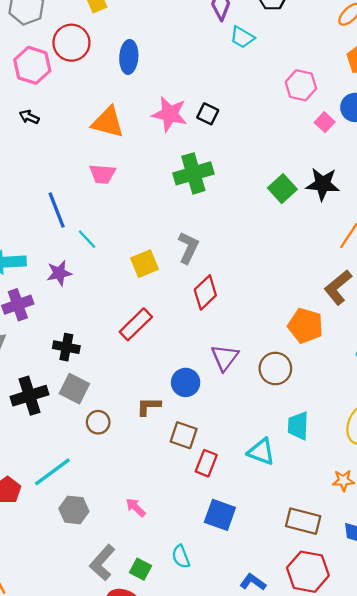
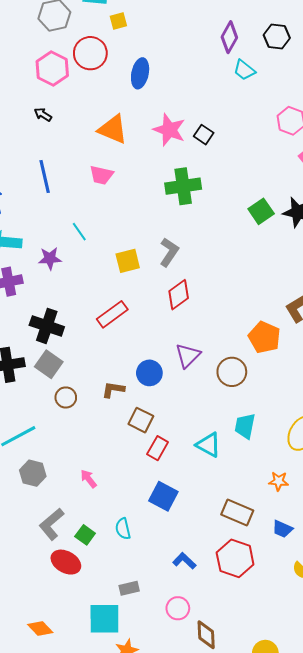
blue line: (57, 210) -> (45, 177), moved
black cross: (66, 347) -> (47, 326), size x1.4

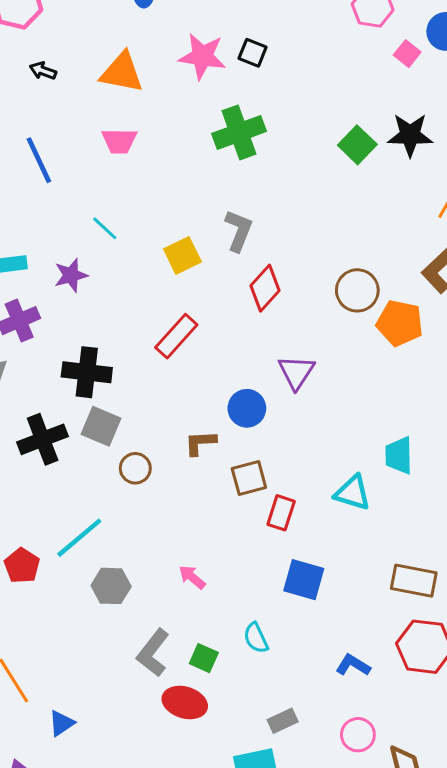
black arrow: (43, 115) -> (43, 71), moved
brown circle: (232, 372) -> (357, 290), moved
brown square: (141, 420) -> (249, 478), turned -30

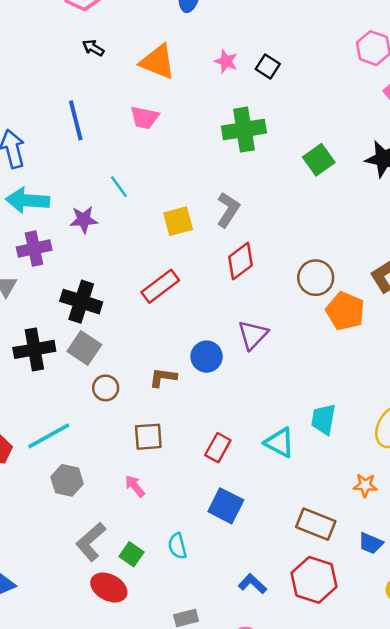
pink star: (202, 56) -> (226, 61), size x0.6
green square: (357, 145) -> (319, 160), moved
brown square: (249, 478) -> (148, 437), moved

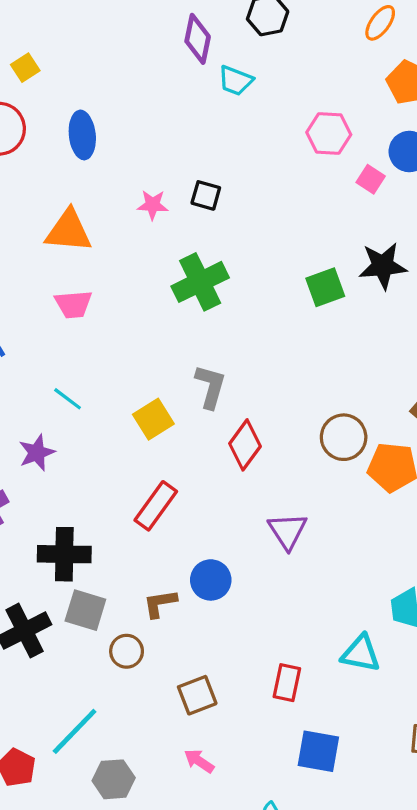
green square: (319, 160) -> (325, 287), moved, turned 32
blue circle: (207, 357) -> (211, 580), moved
brown L-shape: (163, 377) -> (160, 603), moved

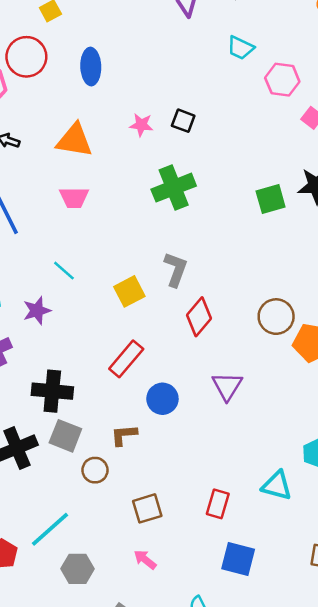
cyan trapezoid: (236, 81) -> (241, 48), moved
blue circle: (211, 580) -> (162, 399), moved

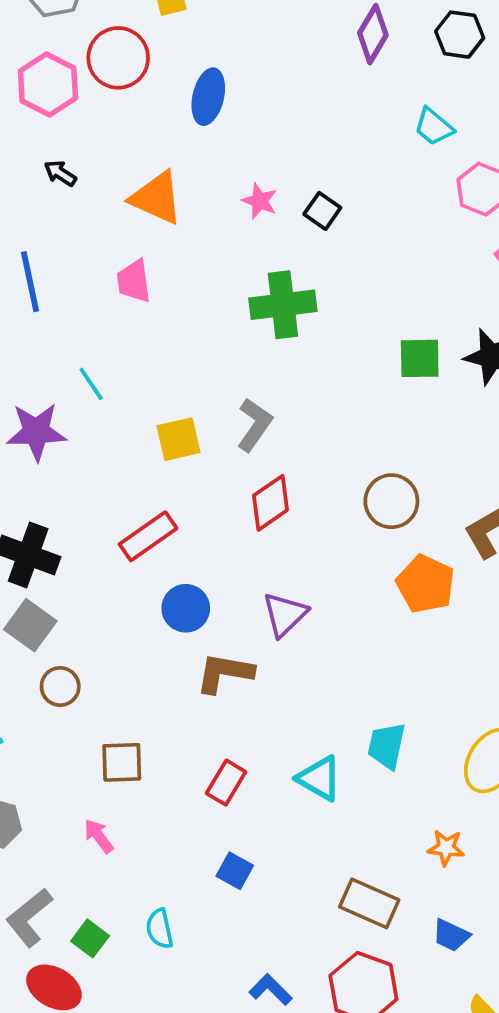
pink trapezoid: (74, 197) -> (134, 281), turned 68
purple star: (37, 311) -> (36, 432), size x1.4
brown circle: (276, 317) -> (391, 501), moved
brown L-shape: (124, 435) -> (225, 673), moved, size x1.4
blue square: (238, 559) -> (235, 871), size x0.7

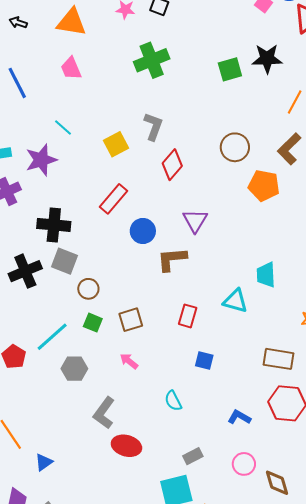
green square: (90, 938) -> (93, 323), moved

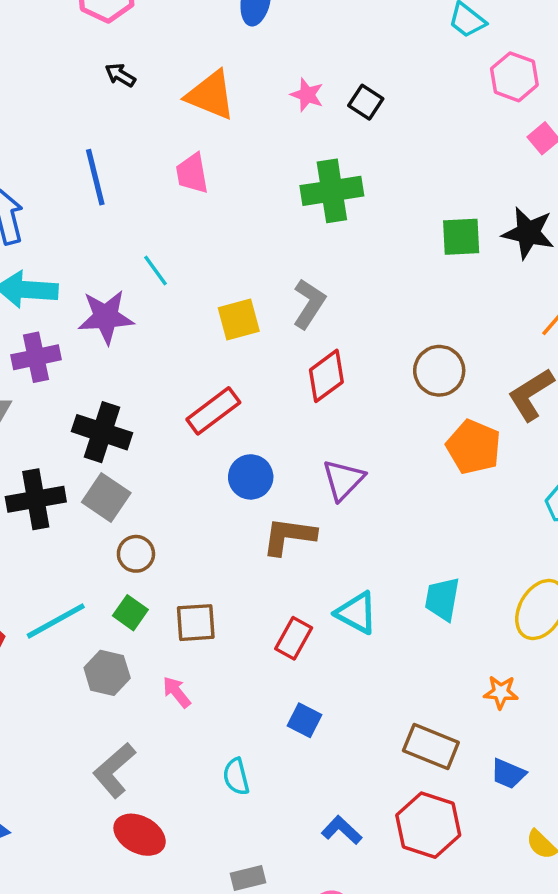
cyan triangle: (235, 301) -> (356, 613), moved
gray hexagon: (74, 369) -> (107, 673), moved

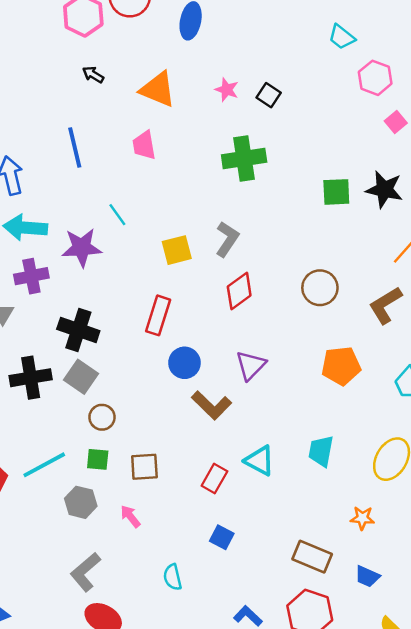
red rectangle: (213, 411) -> (158, 315), turned -36
orange pentagon: (474, 447) -> (341, 366), moved, turned -30
brown L-shape: (289, 536) -> (212, 405), turned -144
green square: (130, 613) -> (98, 459), turned -30

